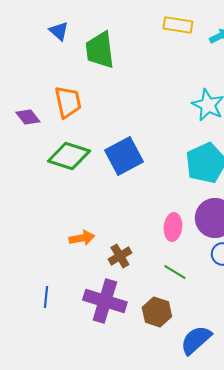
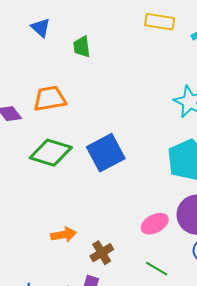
green trapezoid: (100, 50) -> (82, 47), size x0.6
orange trapezoid: (68, 102) -> (50, 99), turned -88
pink ellipse: (173, 227) -> (155, 224), turned 56

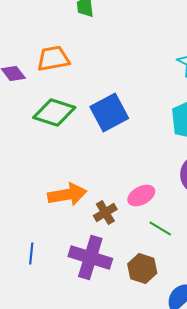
pink ellipse: (155, 224) -> (141, 196), moved
orange arrow: (64, 235) -> (67, 194), size x1.5

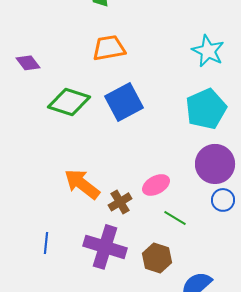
orange trapezoid: (53, 58) -> (109, 48), moved
orange arrow: (67, 194) -> (82, 184), turned -132

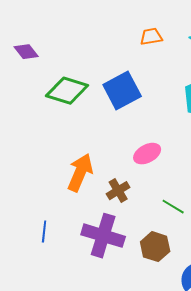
orange trapezoid: (109, 48) -> (151, 37), moved, size x0.7
orange arrow: (82, 184) -> (80, 173), turned 75
pink ellipse: (156, 185) -> (147, 154), moved

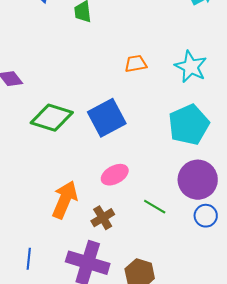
pink ellipse: (147, 154) -> (115, 175), moved
green line: (173, 207) -> (155, 207), moved

